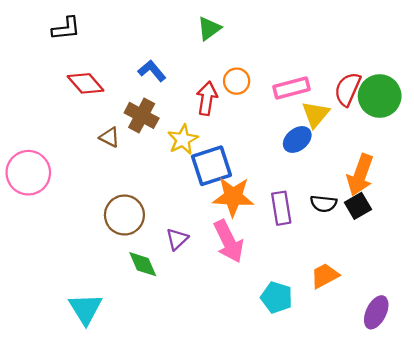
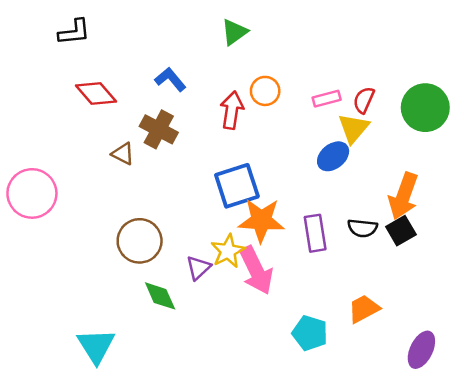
pink rectangle: (292, 88) -> (327, 99), size x0.7
red semicircle: (348, 89) -> (364, 100), moved, size x0.7
yellow star: (183, 139) -> (228, 251), moved

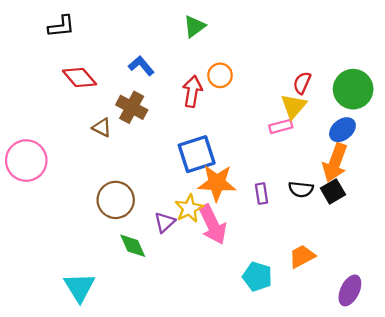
pink rectangle: (327, 99) -> (281, 126), moved
blue ellipse: (333, 156) -> (342, 130), moved
purple rectangle: (315, 233) -> (262, 194), size x0.7

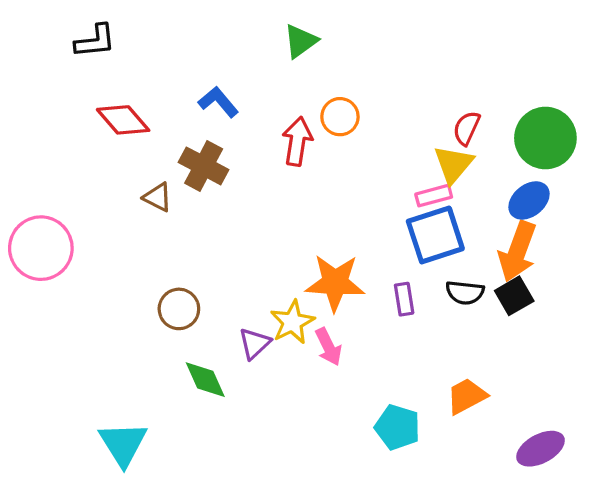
blue square: (197, 154) -> (435, 235), moved
brown circle: (116, 200) -> (179, 309), size x0.7
pink arrow: (213, 224) -> (328, 347), size x0.6
purple ellipse: (350, 290) -> (541, 449), turned 36

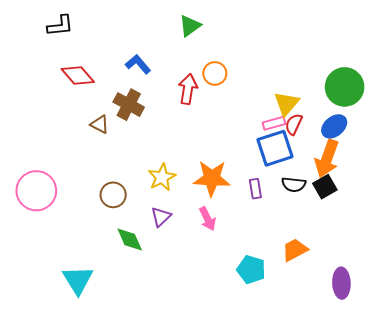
red semicircle: (467, 128) -> (294, 124), moved
pink circle: (41, 248) -> (36, 191), moved
yellow star: (292, 322) -> (162, 177), moved
purple ellipse: (541, 449) -> (341, 283), turned -64

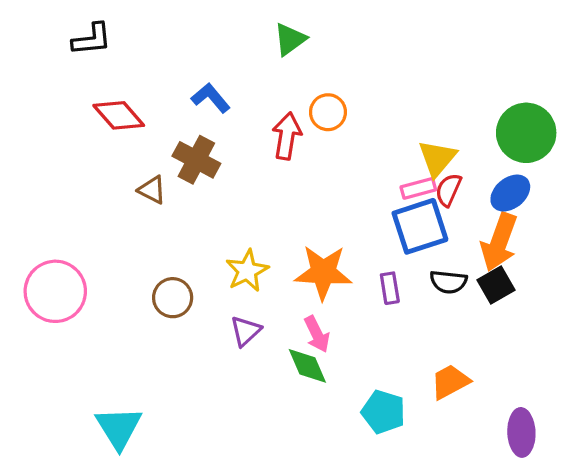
green diamond: (130, 240) -> (307, 366), moved

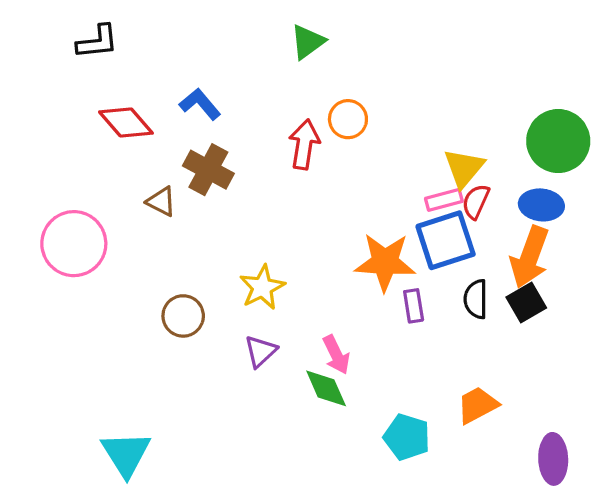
blue L-shape: (211, 98) -> (200, 104), moved
blue ellipse: (510, 193) -> (541, 205), turned 45
orange star: (323, 272) -> (385, 262), moved
black semicircle: (448, 282) -> (476, 299), turned 84
pink circle: (55, 291) -> (74, 244), moved

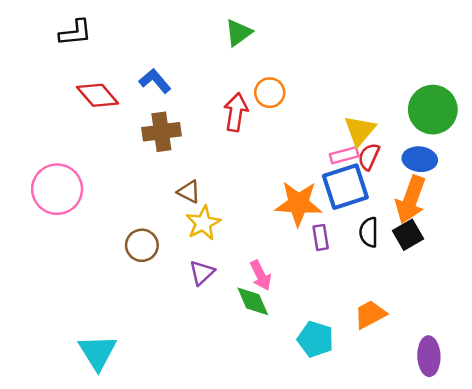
brown cross: (208, 170) -> (161, 132), turned -36
brown triangle: (161, 202) -> (189, 192), moved

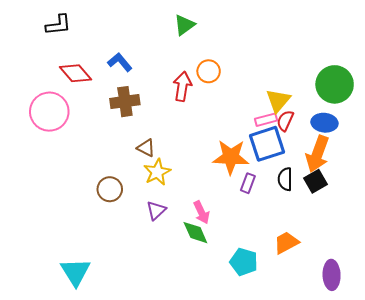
pink circle: (57, 189) -> (49, 112), moved
purple rectangle: (321, 237) -> (248, 183), turned 30

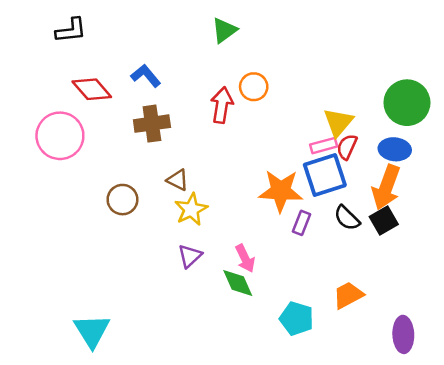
black semicircle: (285, 179) -> (347, 218), turned -45
brown circle: (110, 189) -> (122, 200), moved

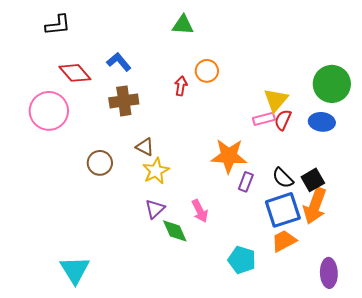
green triangle: (224, 30) -> (183, 25), turned 40
red arrow: (222, 105) -> (181, 86), size x0.7
blue square: (325, 175) -> (283, 210), moved
orange arrow: (386, 187) -> (315, 206), moved
green diamond: (238, 283) -> (175, 231), moved

